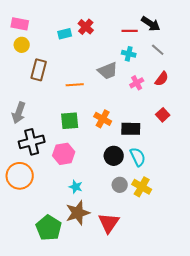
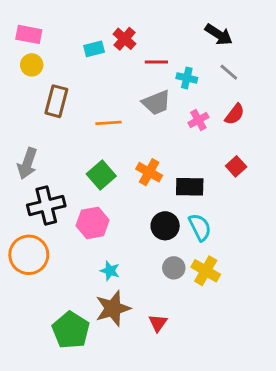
red line: (130, 31) -> (156, 62), moved
green square: (70, 121) -> (101, 175), turned -36
red triangle: (109, 223) -> (158, 323), size x0.6

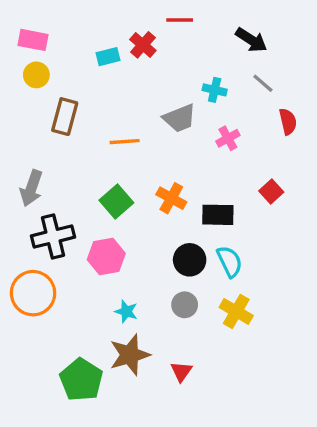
red line: (156, 62) -> (180, 20), moved
red semicircle: (235, 114) -> (288, 122), moved, turned -50
gray circle: (174, 268) -> (185, 305), moved

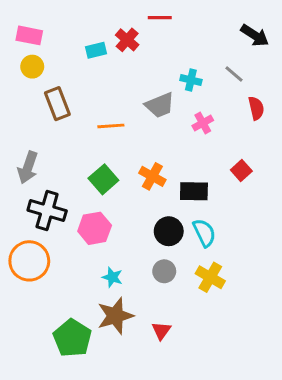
black arrow: (251, 40) -> (255, 35), moved
brown rectangle: (65, 117) -> (57, 104), turned -36
black cross: (53, 237) -> (47, 210), turned 30

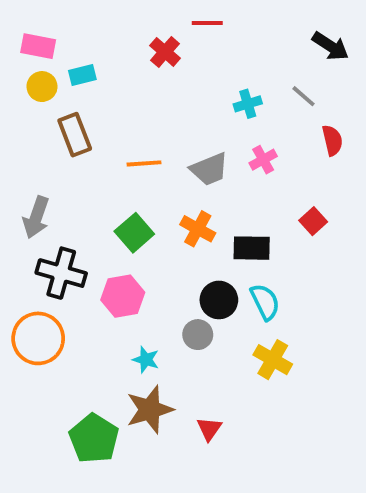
cyan rectangle: (96, 50) -> (82, 75), moved
cyan cross: (191, 80) -> (248, 104), turned -30
gray trapezoid: (160, 105) -> (209, 169), moved
gray circle: (164, 271) -> (198, 335), moved

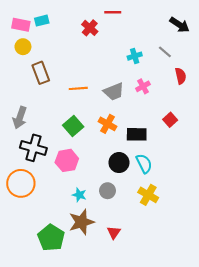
cyan rectangle: (82, 75) -> (42, 21), moved
gray circle: (198, 335) -> (108, 191), moved

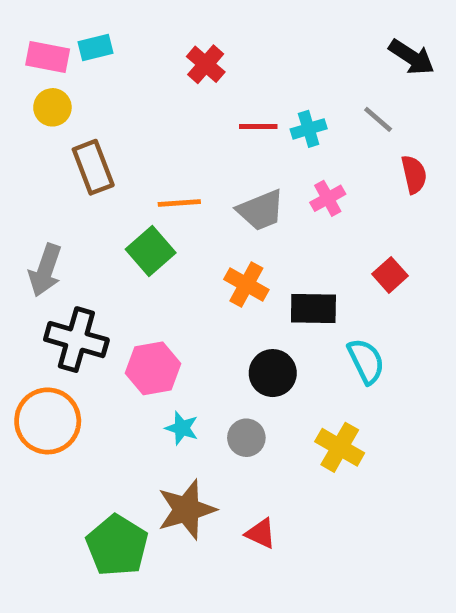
red line: (113, 12) -> (258, 126), moved
green square: (73, 126) -> (151, 251), moved
cyan semicircle: (144, 164) -> (366, 361), moved
cyan star: (79, 195) -> (182, 428), moved
red triangle: (114, 232) -> (261, 533), turned -40

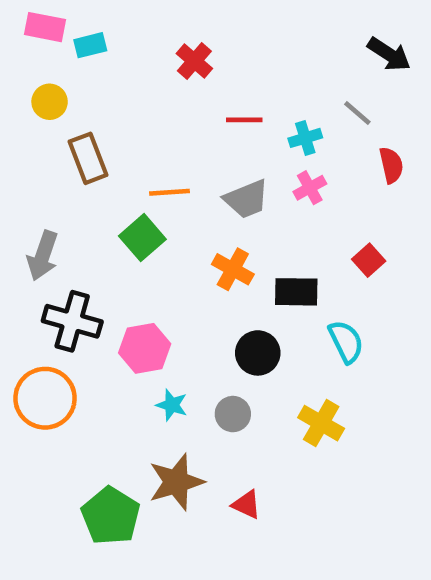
pink rectangle: (48, 57) -> (45, 27), moved
cyan cross: (309, 129) -> (305, 138), moved

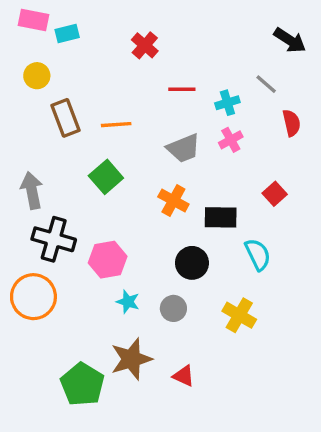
orange line: (169, 192) -> (116, 125), moved
gray arrow: (43, 256) -> (32, 190), turned 150

